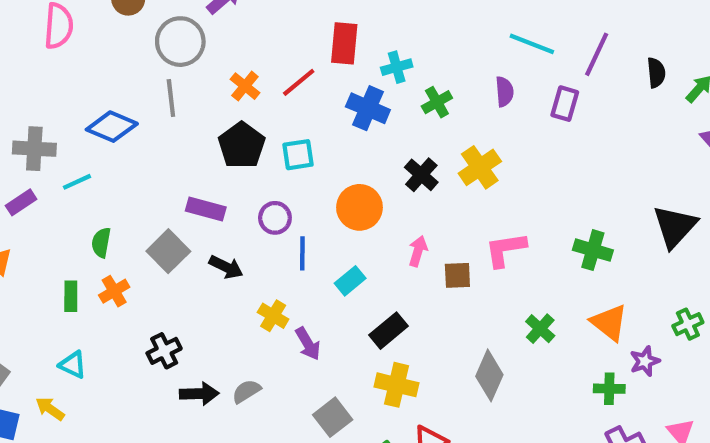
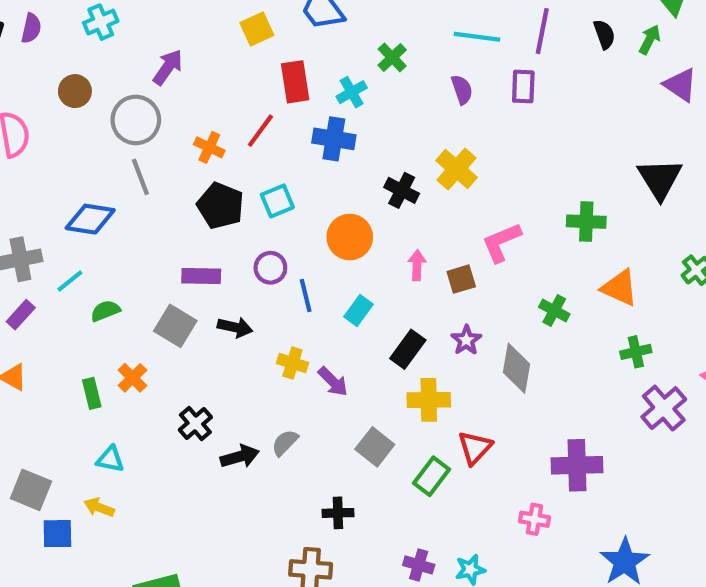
green cross: (437, 102) -> (392, 57), moved
green semicircle: (101, 243) -> (105, 311), moved, turned 72
purple star: (645, 361) -> (466, 340), moved

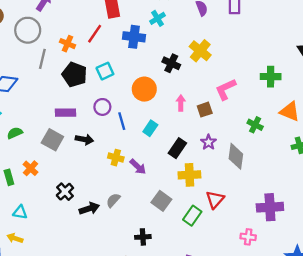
cyan cross: (352, 92) -> (158, 18), moved
gray line: (140, 177) -> (42, 59), moved, turned 36

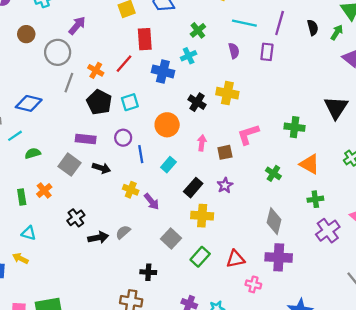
yellow cross: (200, 51) -> (227, 93), turned -35
gray diamond: (236, 156) -> (274, 221), moved
red triangle: (215, 200) -> (235, 259), moved, turned 30

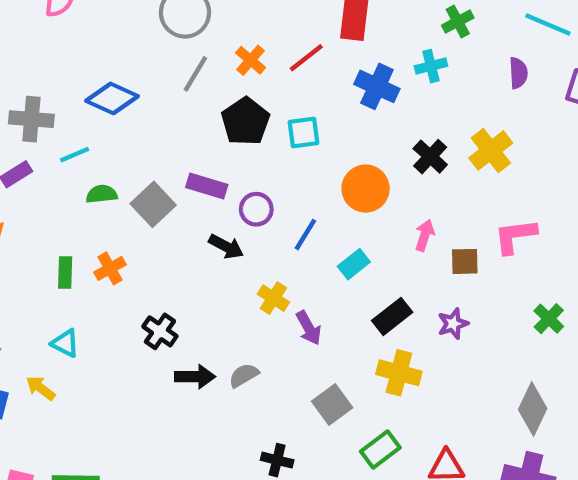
yellow cross: (227, 93) -> (491, 150), turned 30
purple circle: (123, 138) -> (256, 209), moved
blue line: (141, 154) -> (305, 235), turned 30
gray square: (69, 165) -> (153, 204), moved
black cross: (76, 218) -> (160, 331), turned -30

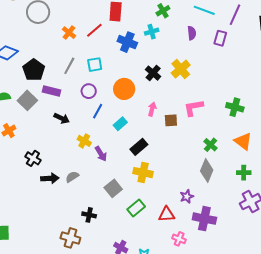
gray line: (195, 74) -> (69, 66), moved
black pentagon: (246, 121) -> (34, 70), moved
purple circle: (256, 209) -> (89, 91), moved
purple star: (453, 324) -> (187, 196), moved
gray diamond: (533, 409) -> (207, 171), moved

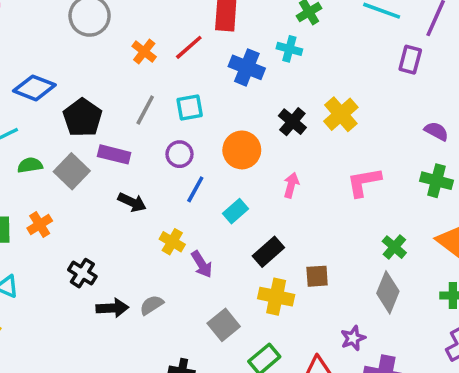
cyan cross: (152, 32) -> (289, 49), turned 32
purple semicircle: (192, 33) -> (436, 131), moved, turned -56
brown square: (171, 120) -> (317, 276), moved

